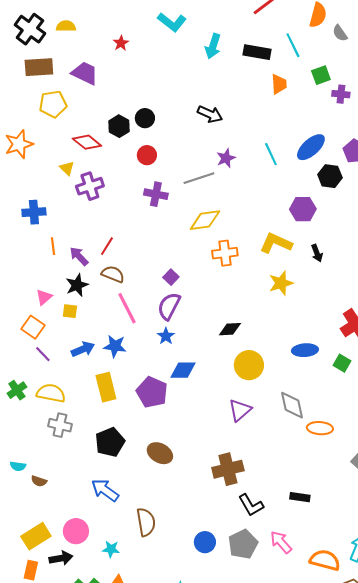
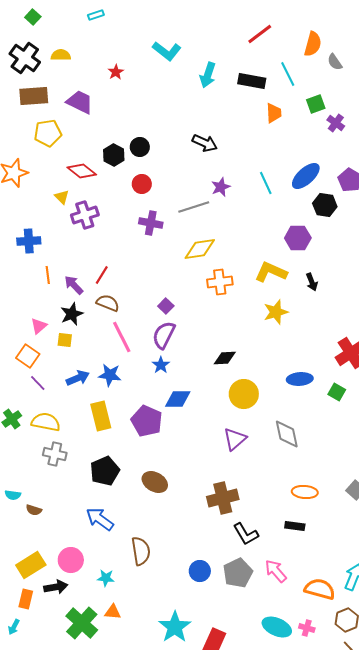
purple cross: (341, 94) -> (336, 123), turned 30
orange ellipse: (320, 428) -> (305, 492), moved

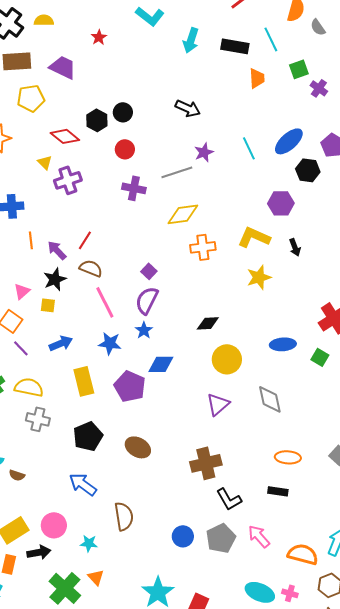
blue star: (110, 375) -> (110, 343), moved
orange triangle: (113, 612) -> (96, 577), turned 42

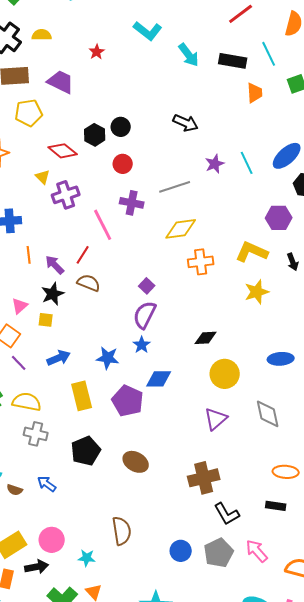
cyan arrow: (191, 40) -> (189, 55), turned -55
purple star: (204, 152) -> (215, 164), moved
pink line: (105, 302) -> (103, 225), moved
blue arrow: (83, 484) -> (47, 484), moved, size x0.7

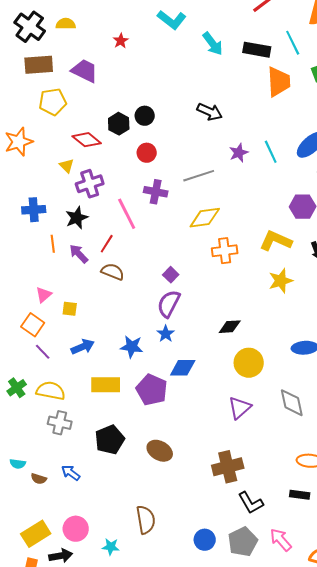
orange trapezoid: (255, 93) -> (279, 82), size x1.5
black star: (53, 294) -> (77, 218), moved
yellow rectangle: (82, 396) -> (106, 385), turned -76

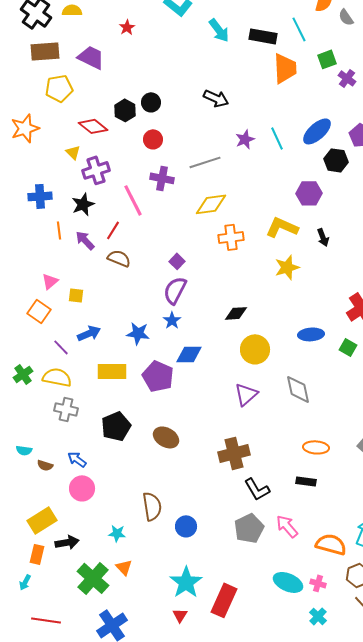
purple line: (43, 352) -> (61, 347), moved
pink circle: (76, 529) -> (82, 488), moved
blue circle: (205, 540) -> (186, 526), moved

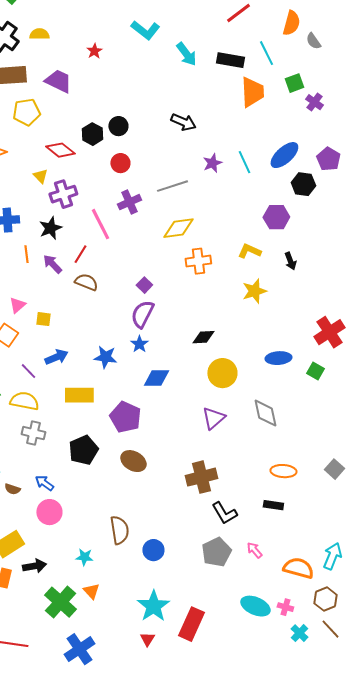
purple cross: (162, 178) -> (129, 202), turned -35
yellow L-shape: (282, 227) -> (249, 251), size x0.7
purple pentagon: (158, 376) -> (125, 417), moved
pink arrow: (287, 526) -> (254, 550), size x0.7
cyan cross: (318, 616) -> (299, 633), moved

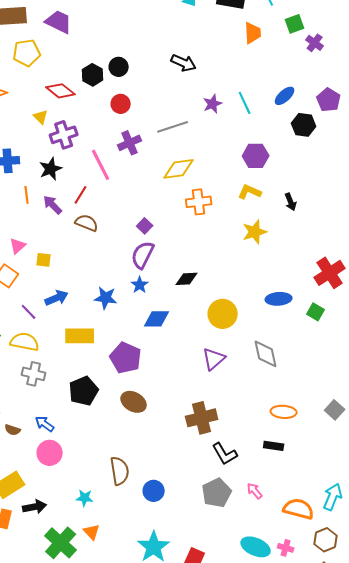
orange trapezoid: (252, 92) -> (253, 33), size x0.7
blue ellipse: (284, 155) -> (285, 96), size x0.7
purple hexagon: (276, 217) -> (256, 156), moved
black diamond: (203, 337) -> (187, 279), moved

